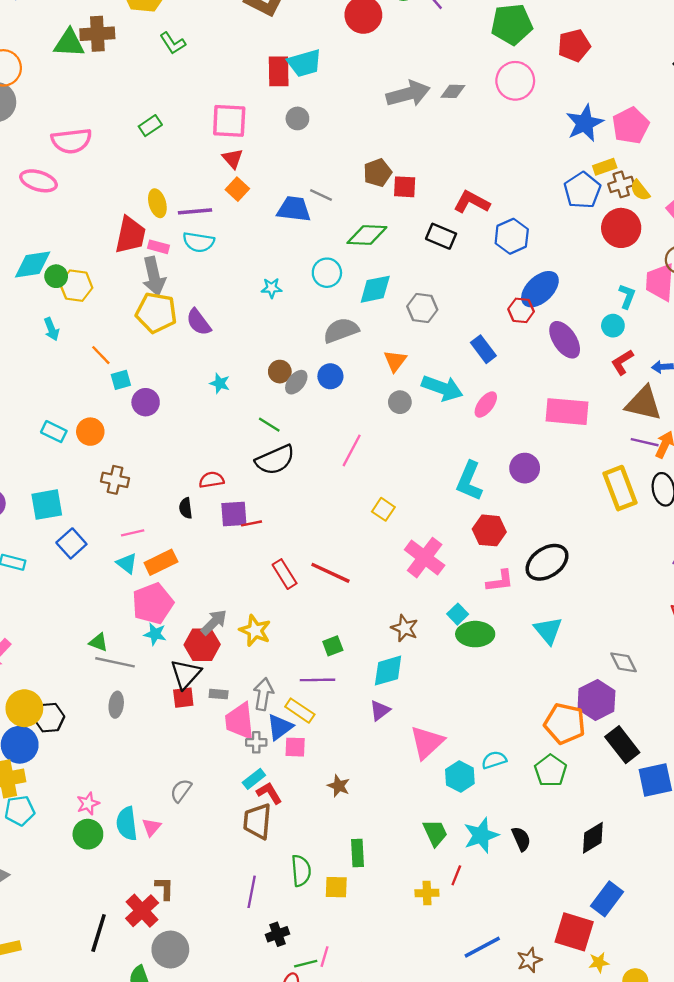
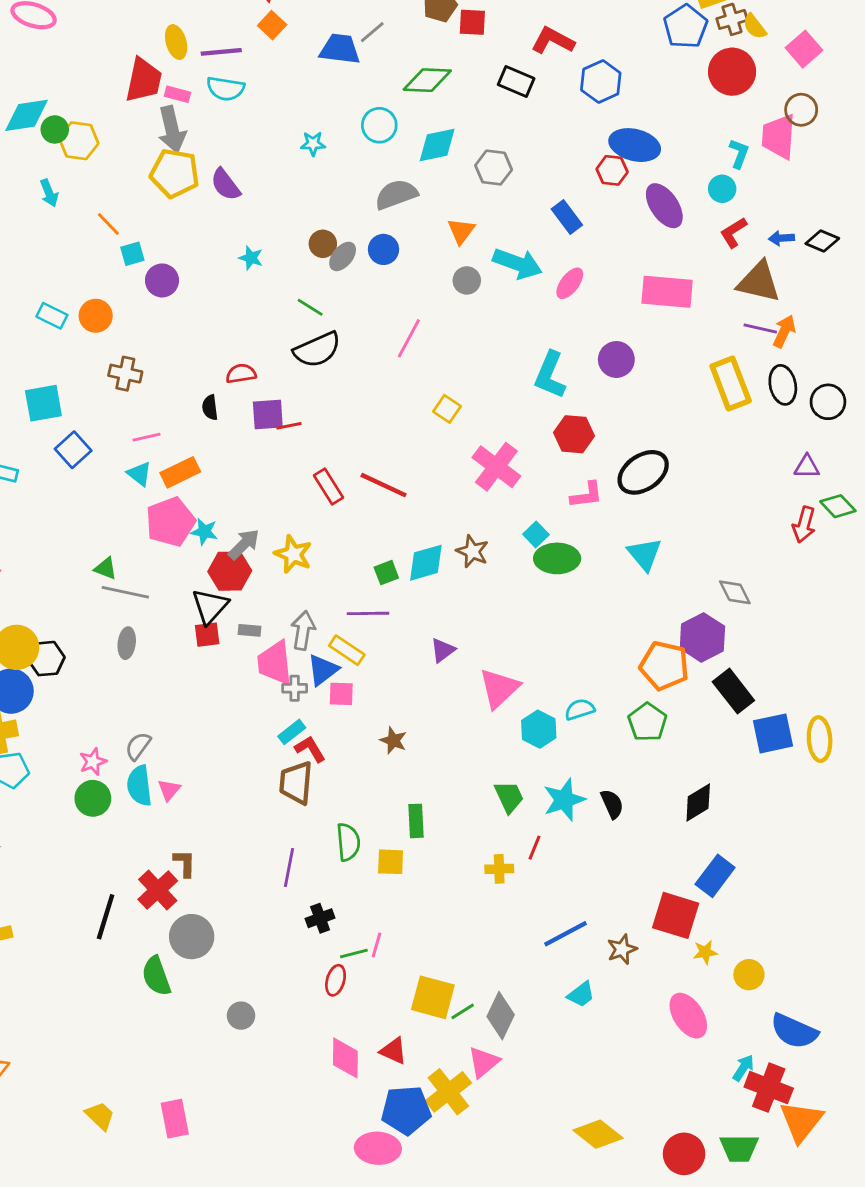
gray line: (321, 195) -> (372, 32), turned -65
blue ellipse: (540, 289) -> (635, 145), turned 57
cyan star: (155, 634) -> (204, 532), moved
cyan diamond: (388, 671) -> (426, 563), moved
gray semicircle: (181, 791) -> (138, 746), moved

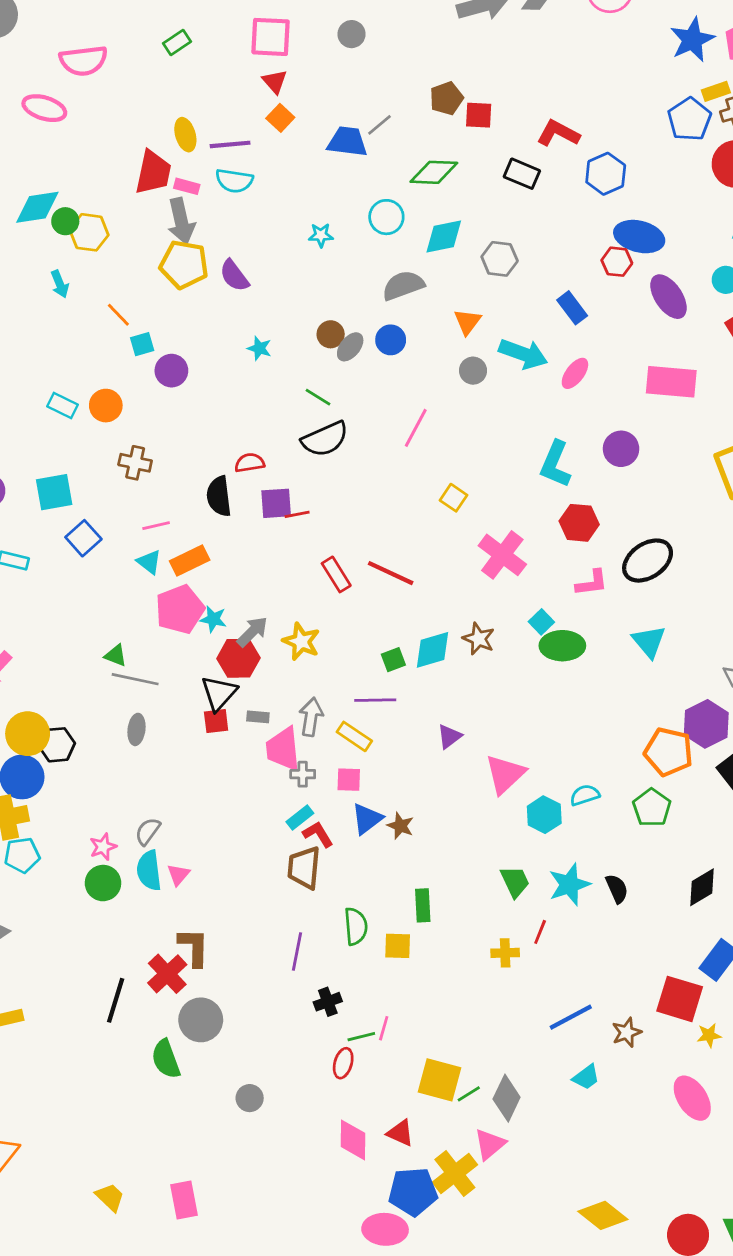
black semicircle: (210, 407) -> (219, 496), size x1.6
blue triangle: (323, 670) -> (367, 819), moved
brown L-shape: (185, 863) -> (194, 947), size x1.4

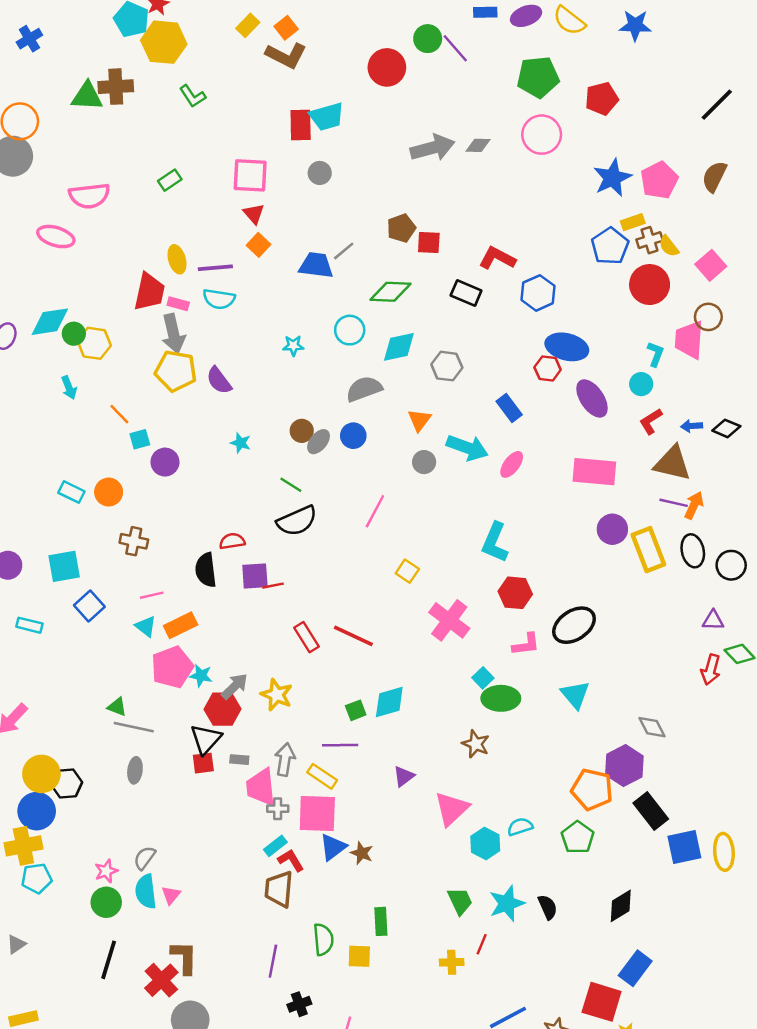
purple circle: (621, 449) -> (612, 529), moved
brown star: (479, 639) -> (476, 744), moved
pink square: (349, 780) -> (317, 813), size x1.8
black line: (116, 1000) -> (109, 960), moved

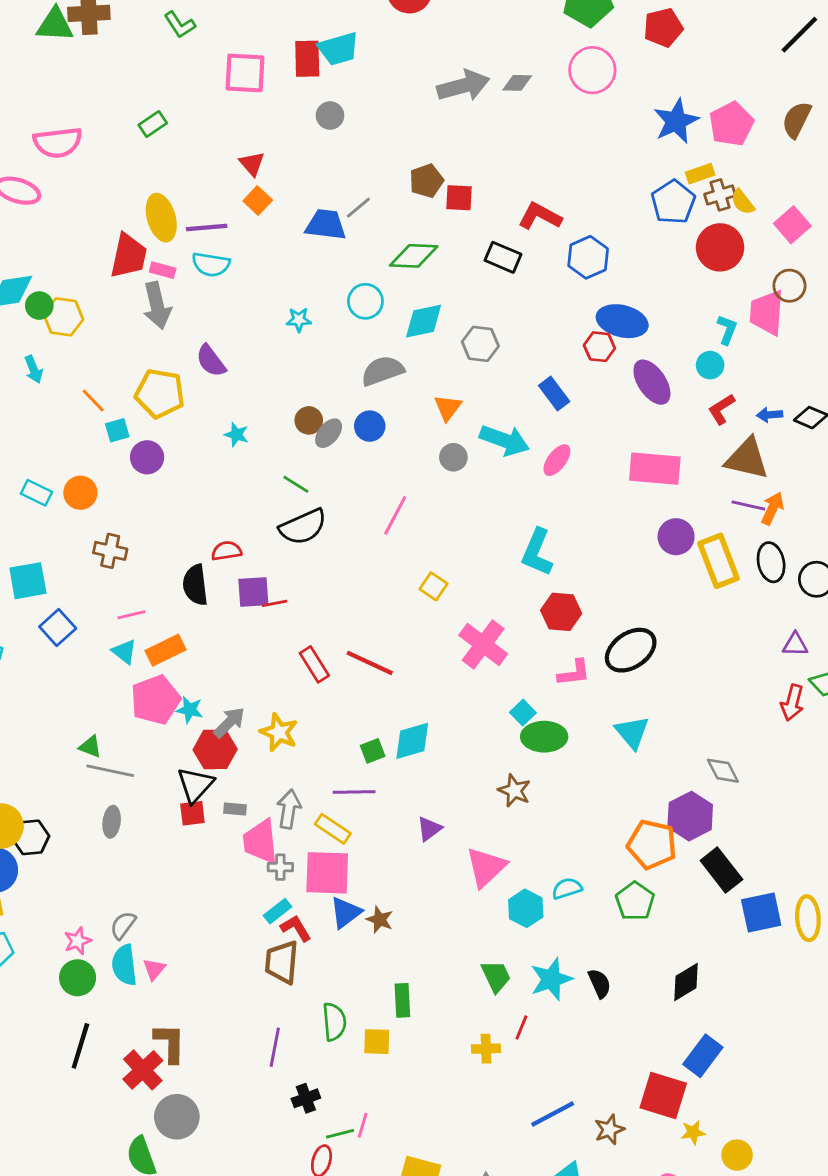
pink square: (250, 175) -> (245, 73), moved
yellow ellipse: (177, 259) -> (161, 218), size x1.4
yellow pentagon: (176, 371) -> (160, 393), moved

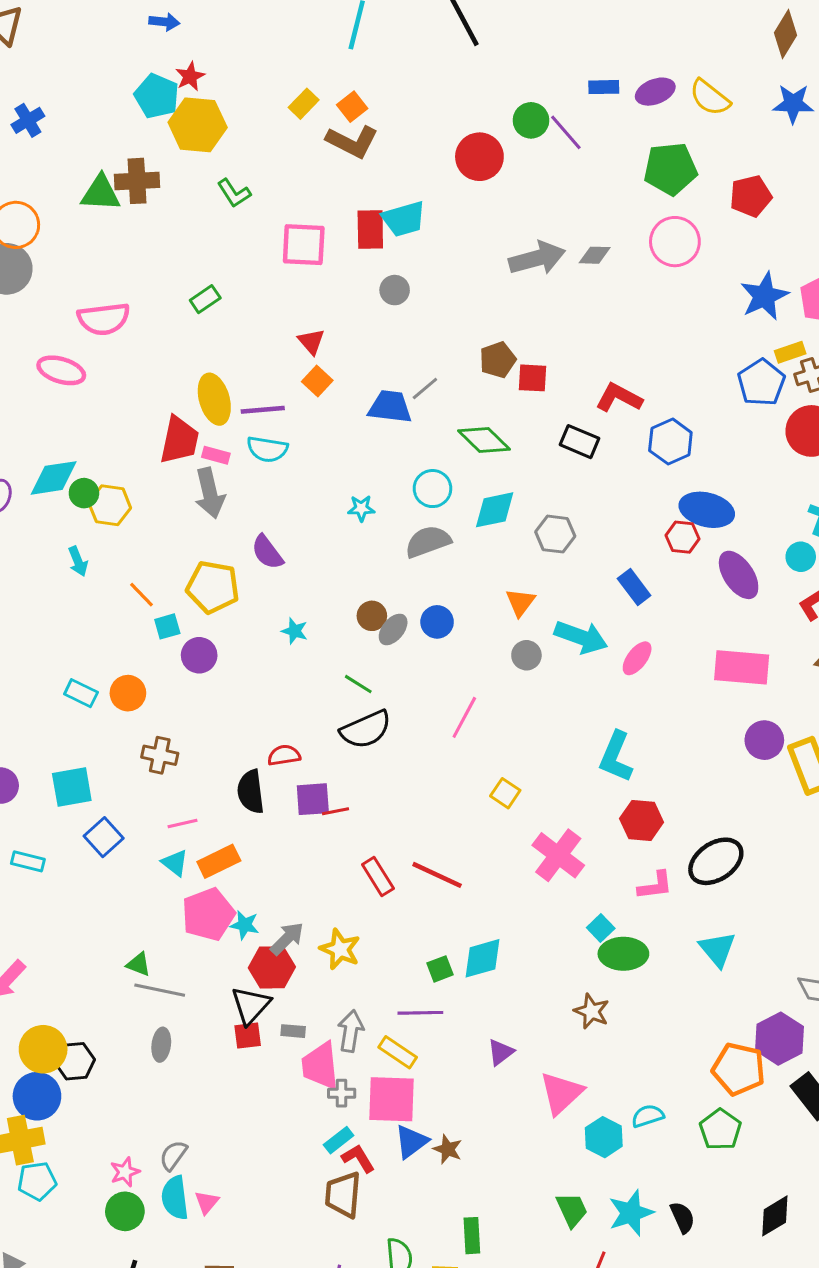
green diamond: (414, 256) -> (484, 440), turned 42
gray semicircle: (382, 371) -> (428, 542), moved

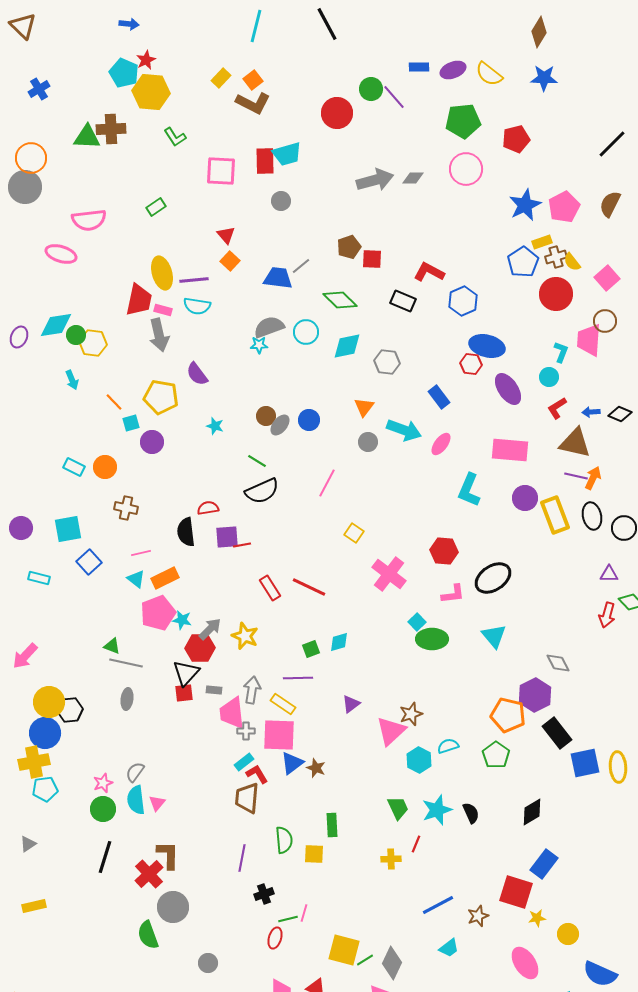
gray semicircle: (428, 542) -> (269, 327), moved
cyan L-shape: (616, 757) -> (469, 490), moved
cyan diamond: (482, 958) -> (339, 642), size x0.7
brown star: (592, 1011) -> (411, 714), moved, turned 30

